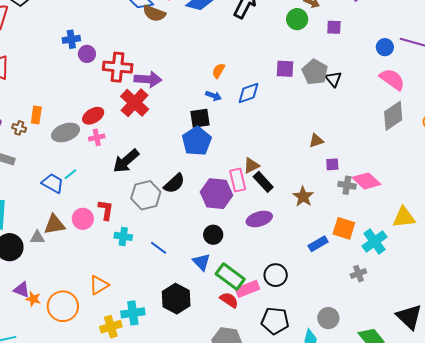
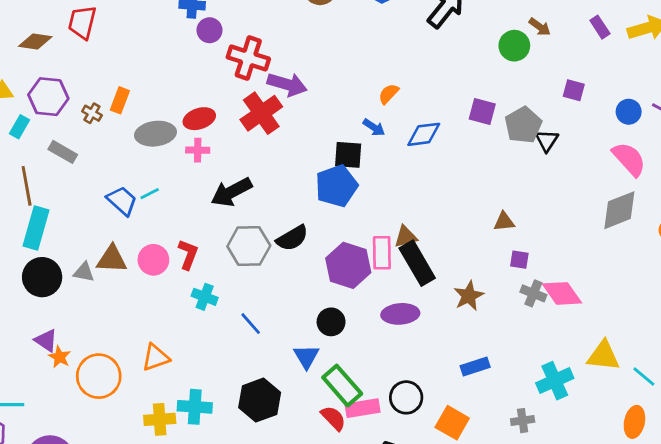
purple square: (334, 27) -> (574, 90), moved
black rectangle: (263, 182) -> (417, 263), size x1.4
orange square: (344, 228) -> (452, 423), moved

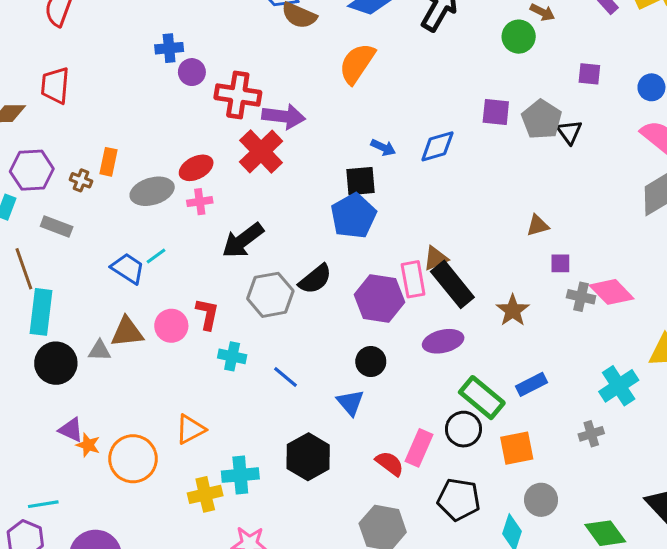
orange semicircle: (389, 94) -> (357, 63), moved, size x1.8
green rectangle: (342, 386) -> (482, 398), moved
pink rectangle: (363, 408) -> (419, 448), turned -48
orange square: (452, 423) -> (517, 448), turned -32

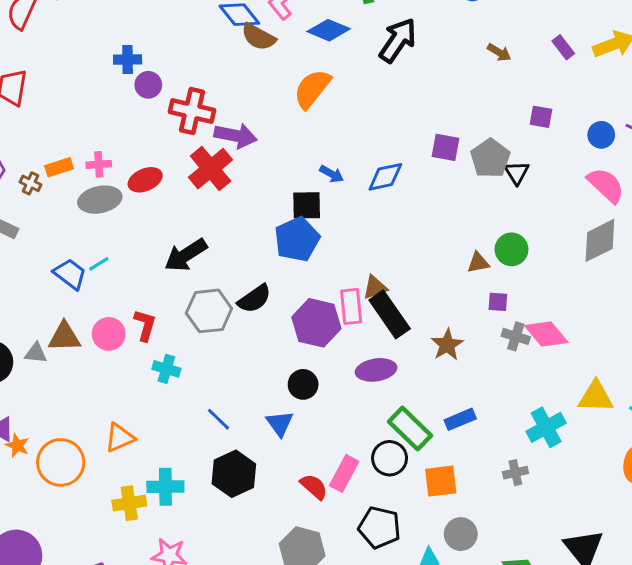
green circle: (519, 37) -> (511, 249), moved
orange rectangle: (109, 162) -> (59, 167), turned 56
pink cross: (200, 202) -> (99, 164), moved
blue line: (286, 377) -> (218, 419), moved

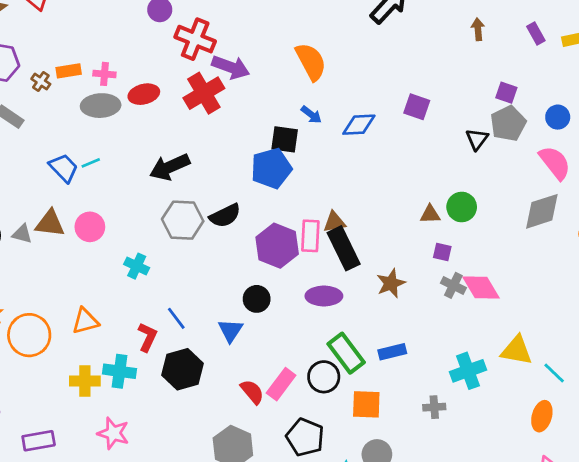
brown arrow: (499, 52) -> (478, 29), turned -135
orange semicircle: (312, 89) -> (311, 62), moved, turned 105
gray pentagon: (490, 158) -> (508, 124), moved
red L-shape: (145, 325) -> (147, 337), moved

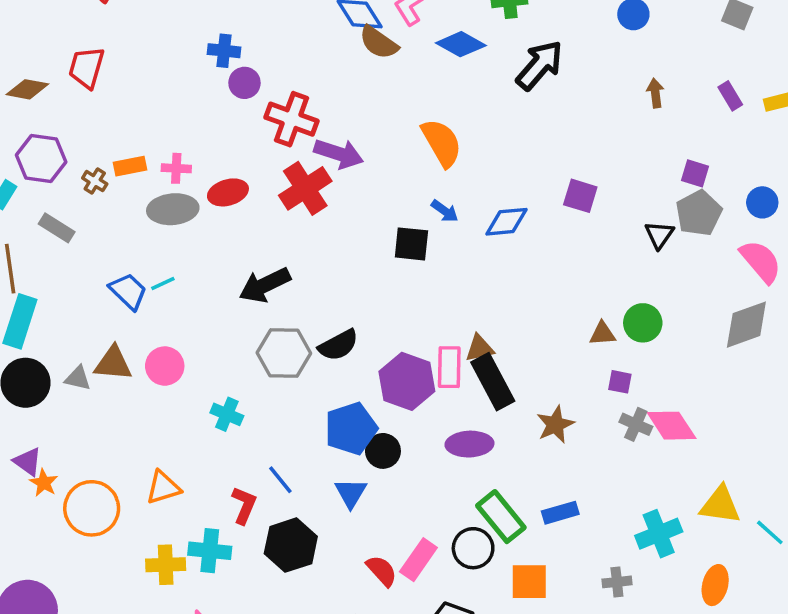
blue pentagon: (271, 168) -> (351, 429), moved
orange ellipse: (542, 416) -> (715, 585), moved

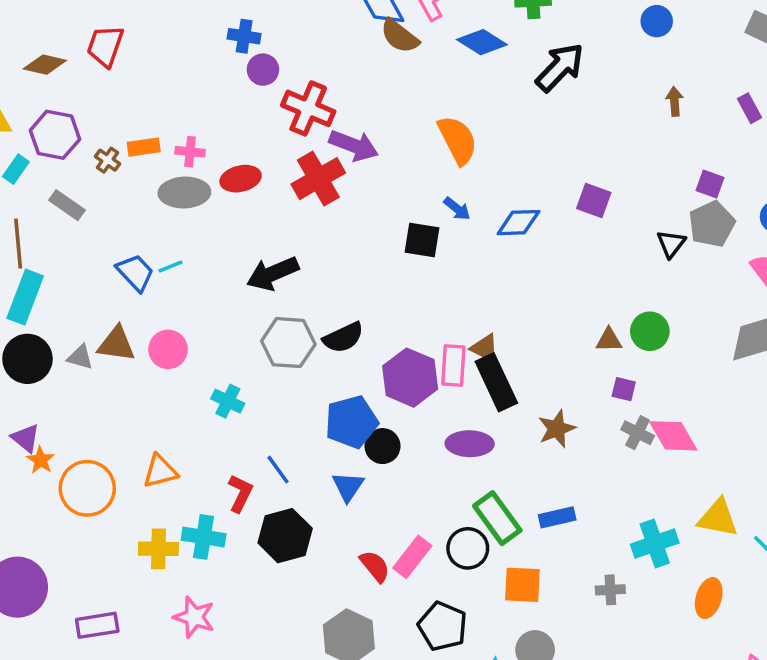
brown triangle: (479, 348) -> (485, 348), turned 36

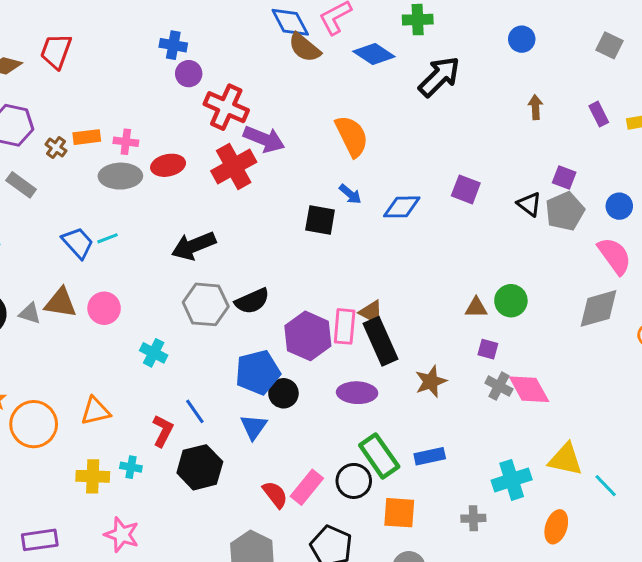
black triangle: (671, 244) -> (529, 204), moved, turned -32
cyan cross: (204, 537) -> (131, 467), size x0.6

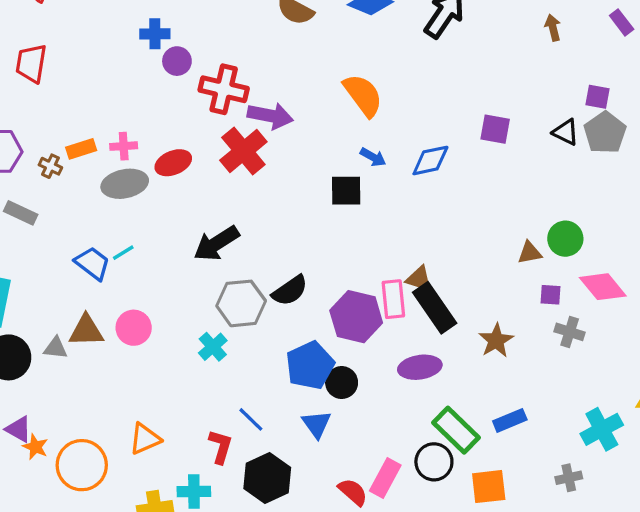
cyan cross: (154, 353) -> (213, 347), moved, turned 32
pink diamond: (529, 389) -> (603, 287), moved
cyan cross: (131, 467) -> (194, 492), size x1.4

